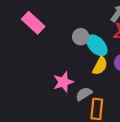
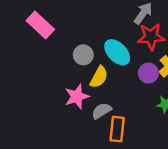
gray circle: (81, 37) -> (83, 55), moved
yellow semicircle: (100, 66) -> (99, 77), moved

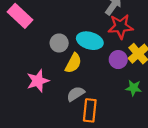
cyan ellipse: (117, 52) -> (90, 41), turned -30
pink star: (77, 97) -> (38, 81), moved

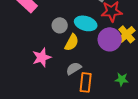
purple circle: (118, 60) -> (110, 39), size x1.5
green star: (134, 88) -> (122, 79), moved

